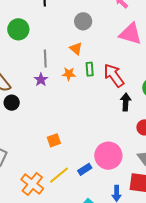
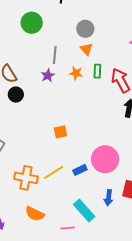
gray circle: (83, 21) -> (85, 29), moved
orange square: (54, 140) -> (60, 132), moved
orange cross: (32, 184) -> (26, 178), turned -35

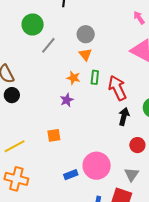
gray line: (55, 55) -> (48, 45), moved, turned 30
purple star: (48, 75) -> (67, 100), moved
yellow line: (54, 172) -> (15, 146), moved

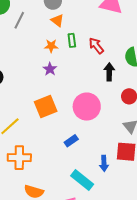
red arrow: (117, 88) -> (96, 46), size x0.7
orange square: (54, 135) -> (46, 107), size x1.6
pink circle: (97, 166) -> (87, 107), moved

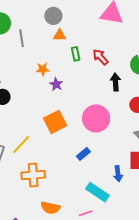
gray line: (19, 20) -> (22, 38), turned -30
orange triangle: (57, 20) -> (60, 35), turned -32
orange star: (51, 46) -> (43, 69), moved

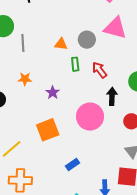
gray circle: (53, 16) -> (87, 40), moved
orange star: (43, 69) -> (25, 79), moved
pink circle: (96, 118) -> (90, 117), moved

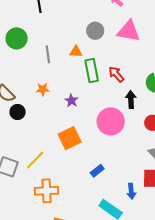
gray circle: (87, 40) -> (95, 31), moved
gray line: (23, 43) -> (48, 54), moved
green rectangle: (75, 64) -> (92, 71), size x1.6

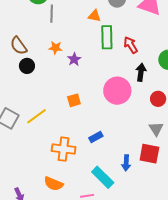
gray line: (48, 54) -> (52, 14), moved
purple star: (71, 101) -> (74, 59), moved
orange square: (70, 138) -> (74, 100), size x0.6
orange cross: (46, 191) -> (64, 149), moved

